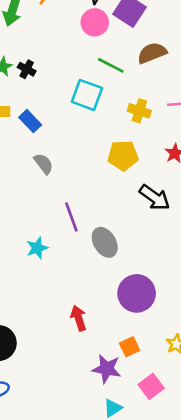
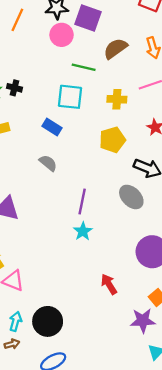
blue rectangle: (30, 121) -> (52, 127), moved
purple line: (71, 217) -> (82, 201), turned 45
gray ellipse: (105, 242) -> (131, 197), moved
cyan star: (37, 248) -> (83, 231), moved

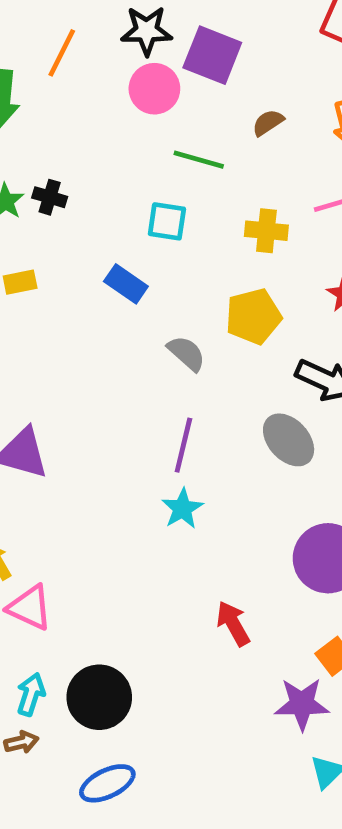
brown semicircle: (115, 49) -> (268, 123), size x0.6
cyan square: (70, 97) -> (167, 221), size x0.7
gray semicircle: (48, 163) -> (186, 353), moved

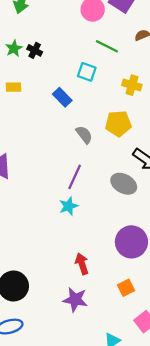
gray ellipse: (289, 440) -> (124, 184), turned -30
purple star: (302, 704) -> (75, 300), moved

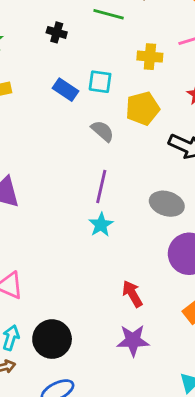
black cross: (35, 50) -> (57, 32), moved
cyan square: (87, 72) -> (100, 82), moved
gray ellipse: (124, 184) -> (167, 204), moved

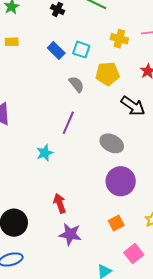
cyan star: (101, 225) -> (45, 153), moved
red arrow: (132, 294) -> (60, 203), moved

